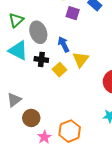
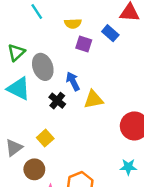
black cross: (41, 59) -> (57, 101), moved, turned 32
yellow triangle: (81, 59) -> (93, 99), turned 42
yellow square: (59, 70) -> (45, 138), moved

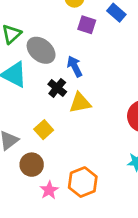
gray ellipse: (43, 67) -> (41, 50), turned -30
yellow triangle: (93, 99) -> (80, 103), moved

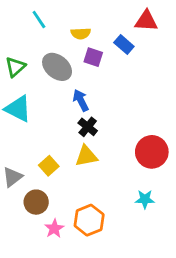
gray ellipse: (41, 50) -> (57, 67), moved
black cross: (57, 88) -> (88, 127), moved
yellow triangle: (80, 103) -> (86, 156), moved

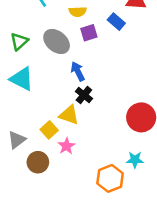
purple square: (93, 57) -> (89, 33), turned -35
yellow triangle: (86, 156) -> (69, 115), moved, turned 30
orange hexagon: (89, 220) -> (110, 178), moved
pink star: (54, 229) -> (66, 146), moved

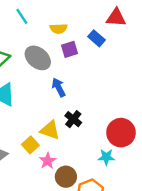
black cross: (84, 95) -> (73, 119), moved
cyan star: (135, 160) -> (106, 157), moved
brown circle: (38, 162) -> (66, 177), moved

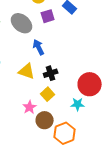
black cross: (73, 119) -> (51, 73), turned 32
yellow triangle: (50, 130) -> (27, 71), moved
yellow square: (30, 145) -> (48, 94), moved

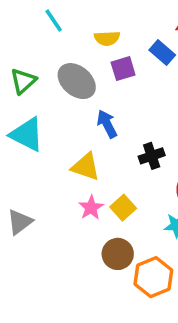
black cross: (51, 73) -> (152, 156), moved
pink star: (30, 107) -> (91, 208), moved

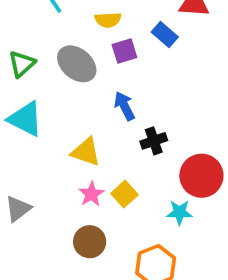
blue arrow: (107, 124) -> (124, 106), moved
brown circle: (118, 254) -> (90, 242), moved

